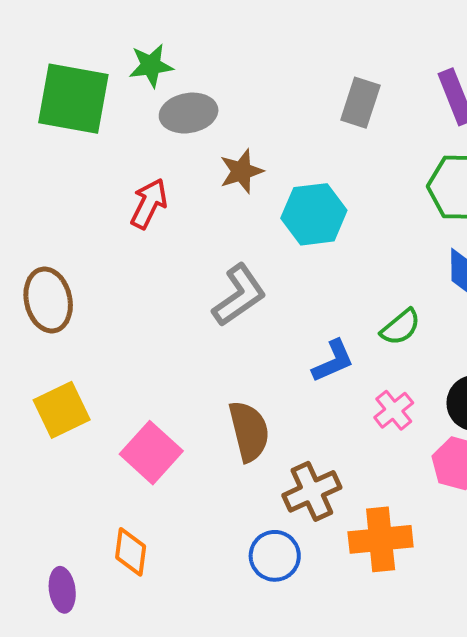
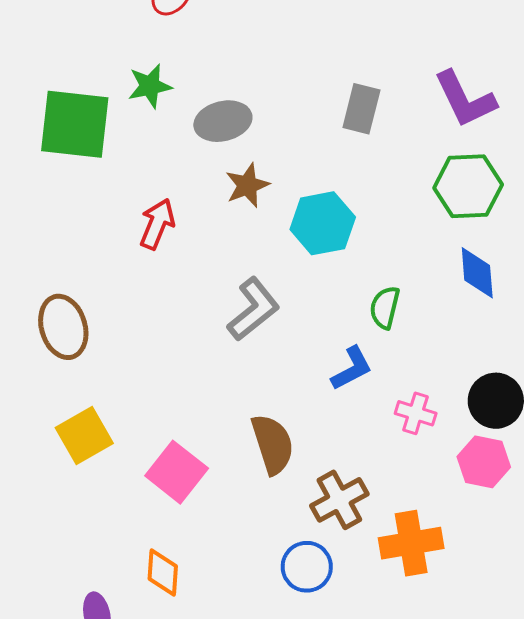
gray ellipse: (189, 113) -> (223, 121), moved
green semicircle: (401, 327) -> (385, 307), moved, turned 147
pink cross: (394, 410) -> (416, 413), turned -30

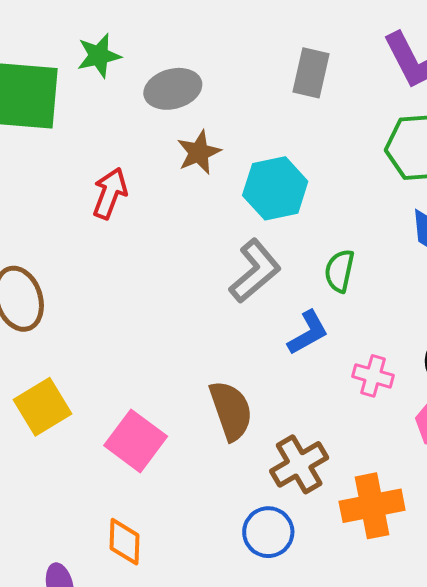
gray L-shape: (253, 309) -> (255, 271), moved

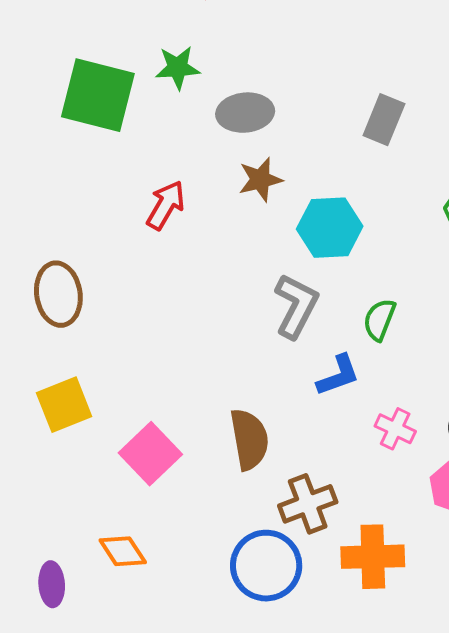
gray L-shape: (255, 271) -> (296, 306), turned -32
blue circle: (268, 532) -> (266, 566), size x1.4
orange diamond: (124, 542) -> (123, 551), turned -45

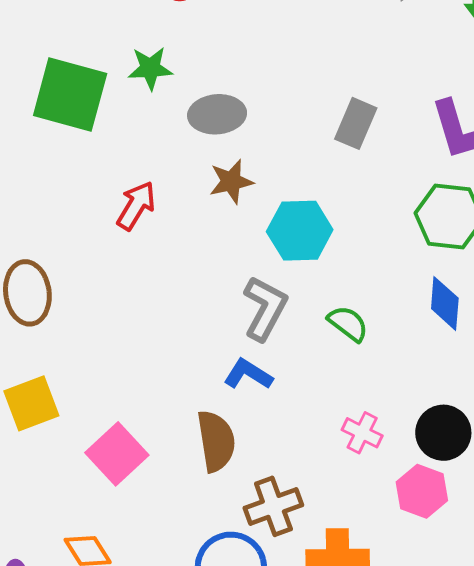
green semicircle: (379, 320) -> (348, 323), turned 105
blue L-shape: (338, 375) -> (248, 374), moved, turned -129

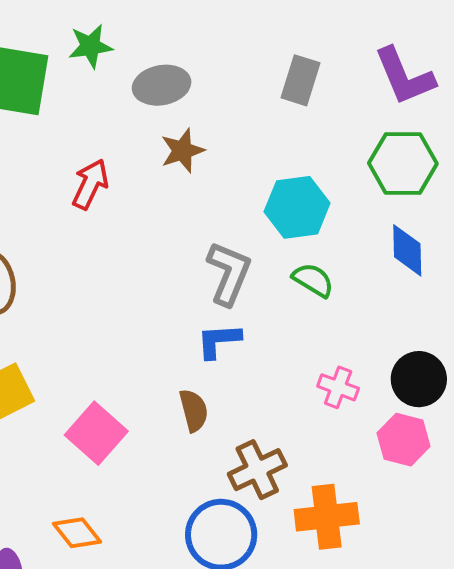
cyan hexagon: (300, 231) -> (297, 207), moved
blue L-shape: (248, 374) -> (219, 341), turned -30
brown semicircle: (216, 441) -> (194, 410), size x0.7

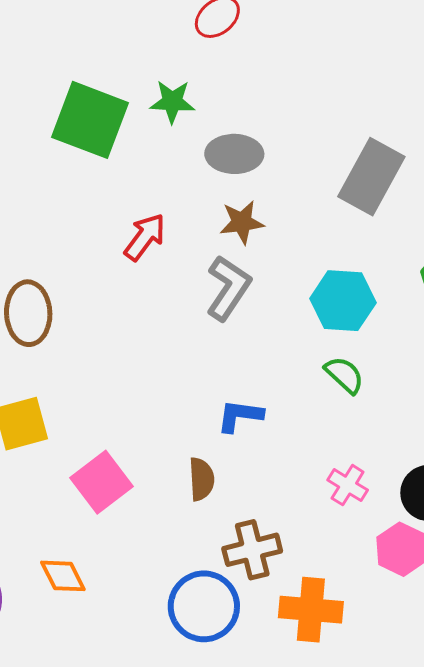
gray rectangle: (300, 80) -> (371, 177), size x1.5
gray L-shape: (229, 273) -> (228, 288), moved

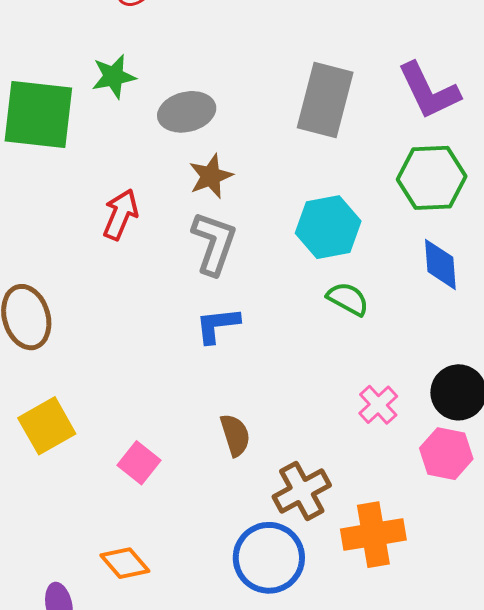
blue L-shape: (240, 416) -> (217, 325), moved
pink square: (102, 482) -> (139, 463), size x0.7
pink cross: (348, 485) -> (378, 405), turned 30

